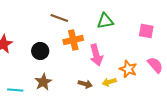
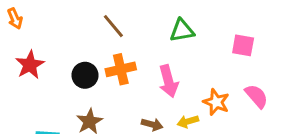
brown line: (59, 18) -> (113, 26), turned 30
orange cross: (73, 40) -> (121, 69), moved

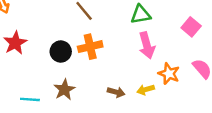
pink square: (243, 45) -> (191, 27), turned 30
pink arrow: (168, 81) -> (147, 45), moved

